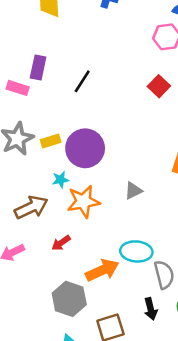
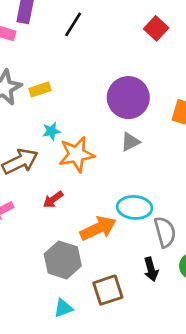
purple circle: (85, 148) -> (128, 98), moved

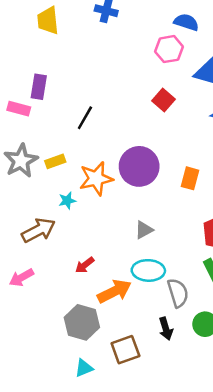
black line: (73, 24) -> (85, 118), moved
gray triangle: (130, 142) -> (144, 230), moved
orange star: (76, 154) -> (96, 179), moved
red arrow: (53, 199) -> (85, 265), moved

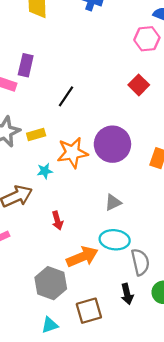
red arrow: (85, 265) -> (57, 221), moved, turned -72

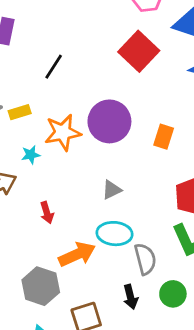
red square: (139, 85) -> (139, 51), size x1.6

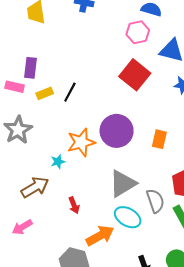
yellow rectangle: (20, 112) -> (45, 93), moved
gray triangle: (112, 190) -> (123, 184), size x1.8
cyan ellipse: (115, 234) -> (128, 217), turned 30
gray semicircle: (145, 259) -> (155, 201), moved

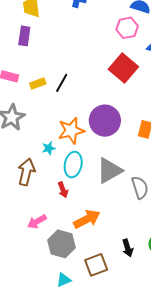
purple rectangle: (31, 68) -> (24, 36), moved
brown arrow: (35, 187) -> (26, 172), turned -48
cyan ellipse: (128, 217) -> (73, 165), moved, turned 70
pink arrow: (22, 227) -> (37, 222), moved

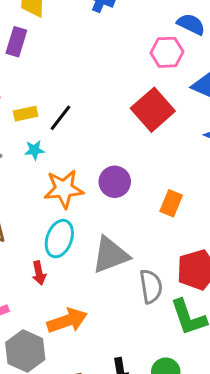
purple circle: (105, 121) -> (115, 182), size x0.7
cyan star: (49, 148) -> (34, 150), moved

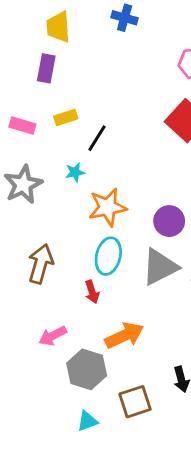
yellow rectangle: (26, 114) -> (66, 118), moved
purple circle: (115, 182) -> (169, 221), moved

